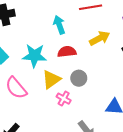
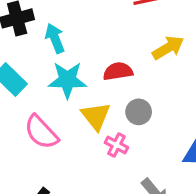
cyan arrow: (59, 25) -> (55, 38), moved
yellow triangle: (51, 79) -> (96, 116), turned -30

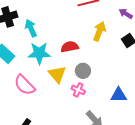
yellow arrow: (168, 48) -> (99, 31), turned -36
pink cross: (116, 145) -> (78, 90), moved

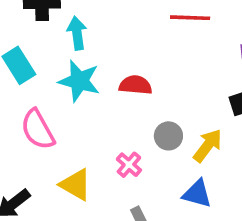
yellow arrow: (99, 31) -> (208, 146), moved
gray circle: (83, 71) -> (168, 136), moved
yellow triangle: (57, 74) -> (76, 185), moved, turned -36

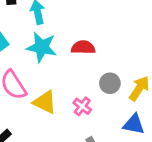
yellow triangle: (76, 185) -> (45, 102), moved

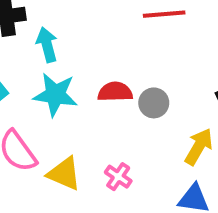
gray circle: (110, 83) -> (154, 103), moved

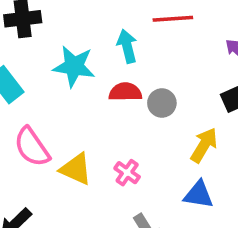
cyan arrow: (47, 45) -> (127, 46), moved
cyan star: (55, 95) -> (74, 66), moved

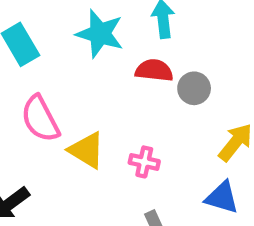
pink cross: (127, 173) -> (144, 162), turned -30

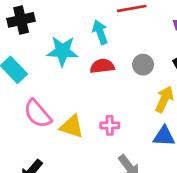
gray circle: (194, 88) -> (143, 65), moved

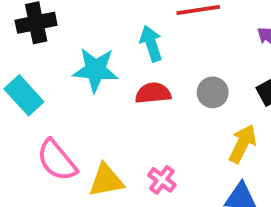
pink cross: (110, 125) -> (162, 180), turned 36
yellow triangle: (72, 127) -> (106, 180), turned -30

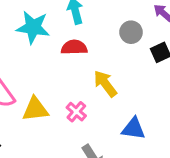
gray circle: (213, 92) -> (131, 32), moved
yellow arrow: (243, 144) -> (105, 84), moved, turned -68

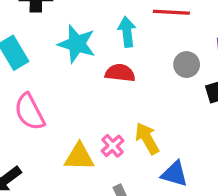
yellow arrow: (105, 84) -> (147, 138), moved
yellow triangle: (35, 109) -> (79, 157), moved

